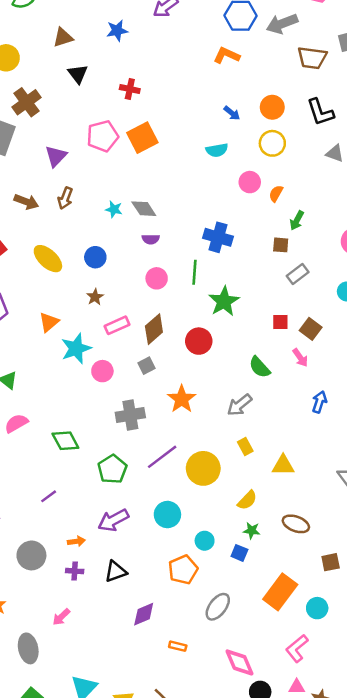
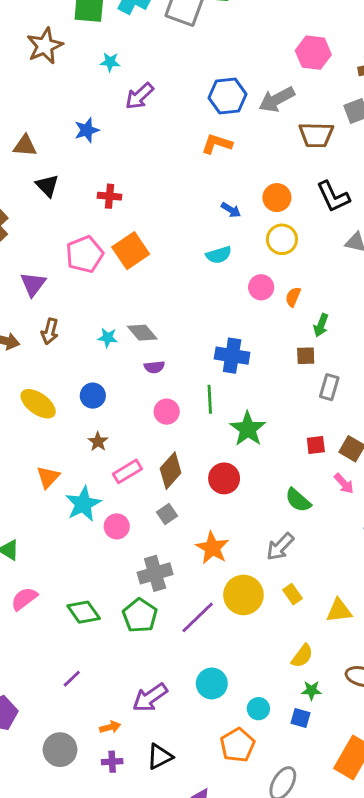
brown triangle: (63, 37) -> (25, 146), turned 30
gray rectangle: (298, 274) -> (329, 387), turned -30
yellow circle: (203, 468) -> (243, 595), moved
green pentagon: (112, 469) -> (140, 615), moved

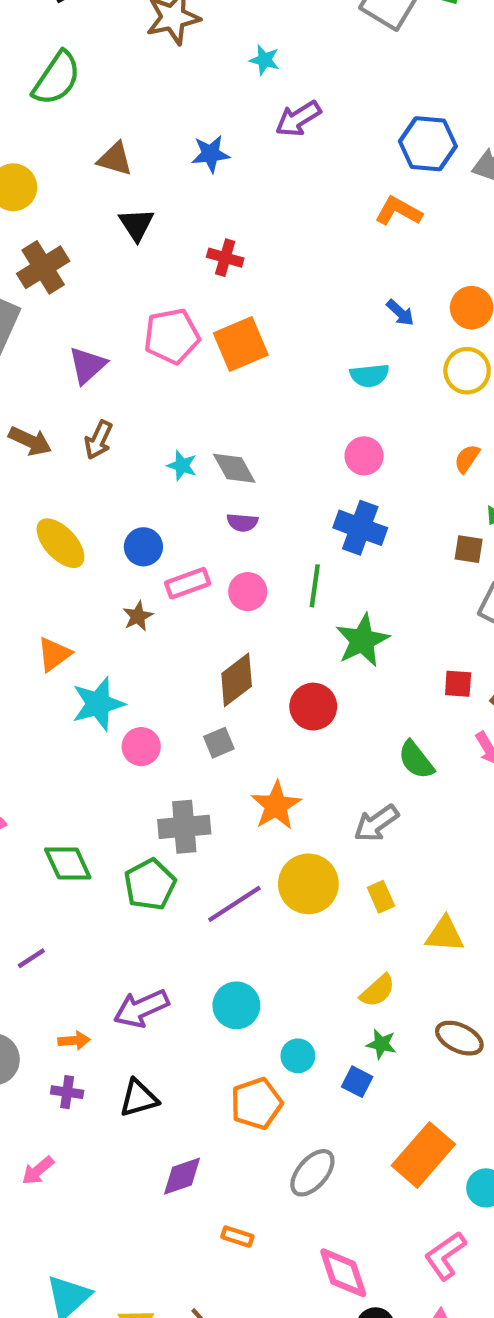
pink circle: (261, 287) -> (364, 456), moved
pink rectangle: (127, 471) -> (188, 583), moved

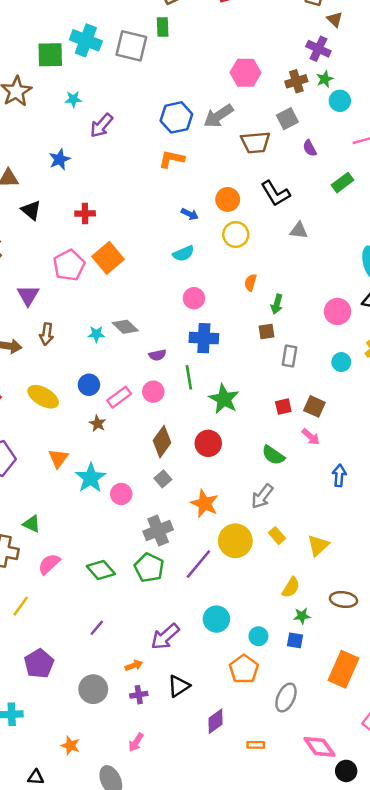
purple semicircle: (242, 522) -> (157, 355), moved
yellow triangle: (445, 934) -> (318, 545), turned -30

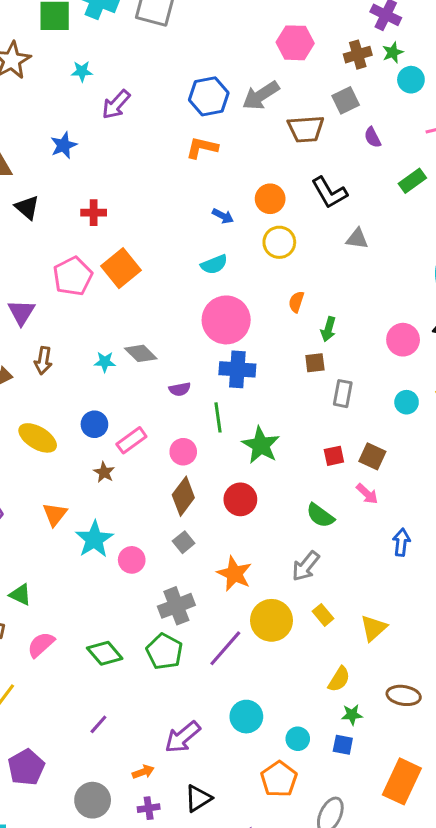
pink circle: (194, 298) -> (226, 320), size x1.8
pink circle: (153, 392) -> (183, 452), moved

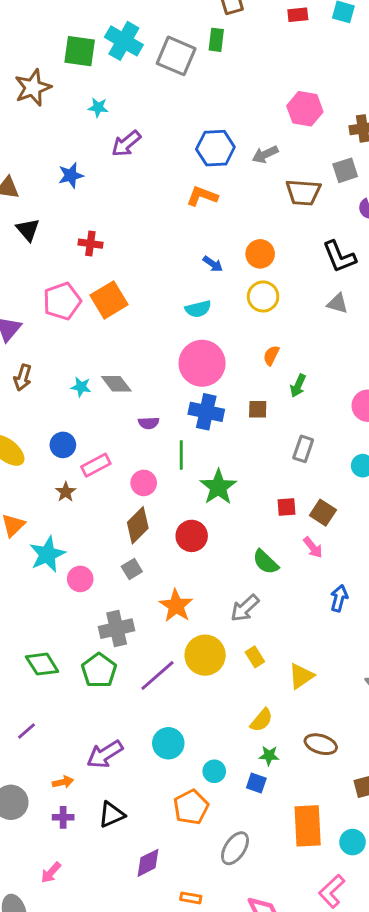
gray arrow: (261, 95) -> (265, 154), size x0.7
black L-shape: (329, 193) -> (339, 257), moved
brown square: (315, 363) -> (258, 409), moved
orange rectangle: (402, 781) -> (308, 826), turned -36

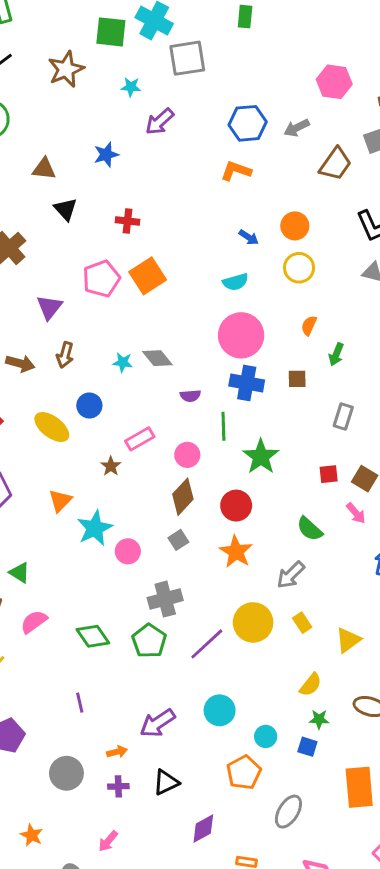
gray square: (176, 56) -> (187, 58), moved, turned -30
brown trapezoid: (303, 192) -> (335, 164), turned -57
blue circle: (63, 445) -> (89, 406), moved
orange star: (176, 606) -> (236, 552), moved
purple line: (26, 731) -> (80, 703), turned -60

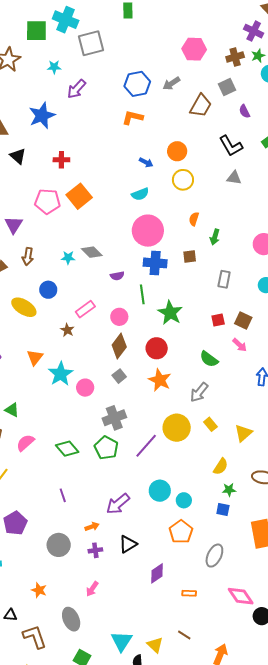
blue star: (106, 155) -> (42, 115), size x1.5
pink pentagon: (101, 279) -> (47, 201), turned 30
cyan circle: (266, 736) -> (184, 500), moved

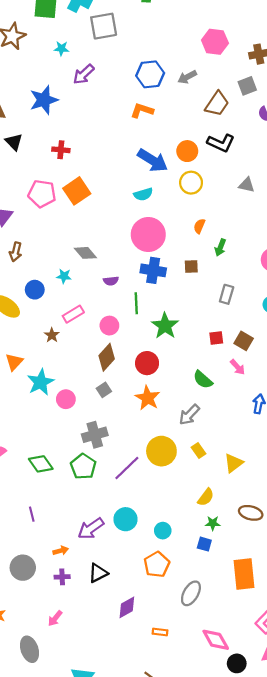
black L-shape: (231, 146) -> (221, 143), moved, turned -40
blue arrow: (146, 162) -> (153, 160), size x2.0
cyan star: (68, 258) -> (64, 276), moved
cyan circle: (160, 491) -> (125, 519), moved

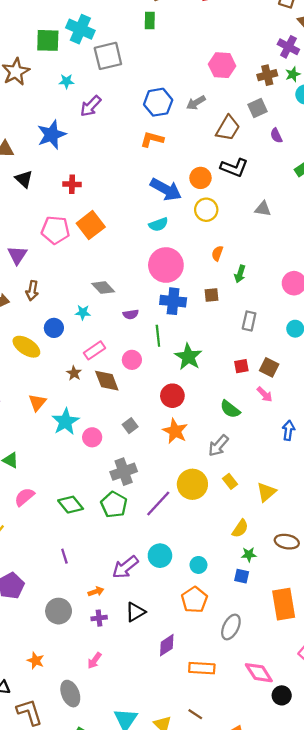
brown diamond: (107, 357) -> (107, 381), moved, turned -60
orange rectangle: (160, 632) -> (202, 668), size x1.6

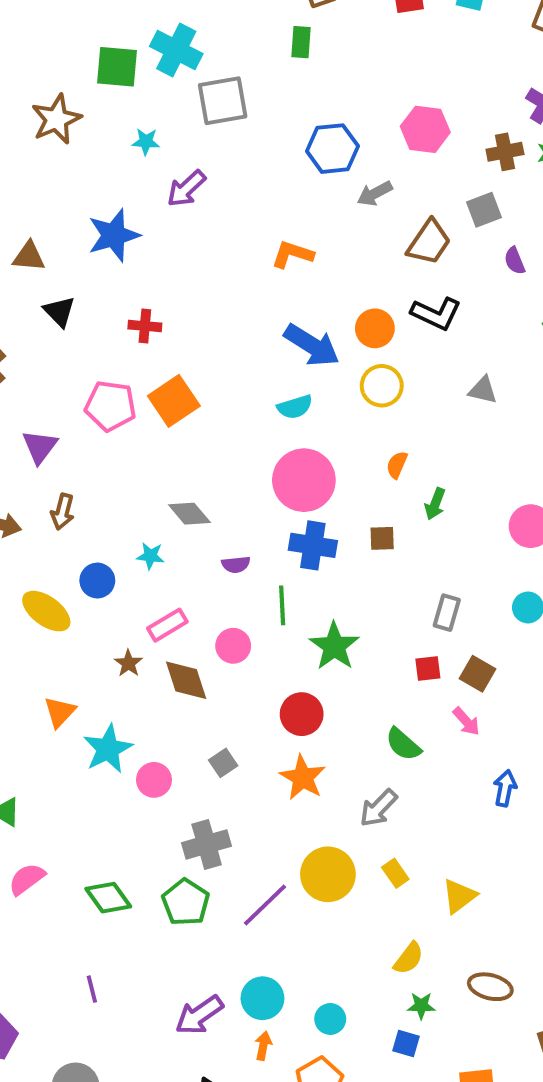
blue hexagon: (158, 102) -> (332, 149), moved
gray rectangle: (249, 321) -> (447, 613), moved
orange arrow: (96, 592) -> (263, 1046), moved, turned -64

